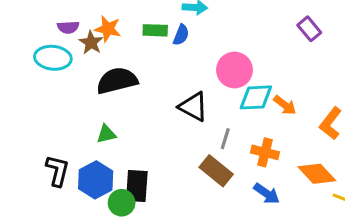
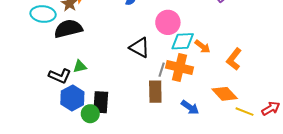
black semicircle: (117, 81) -> (68, 29), moved
orange cross: (265, 152) -> (179, 68), moved, size x1.4
black L-shape: (57, 171) -> (60, 76), moved, turned 100
brown rectangle: (216, 171) -> (155, 92), turned 50

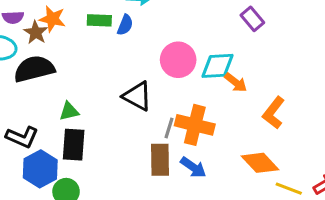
cyan diamond: (183, 41) -> (218, 66), moved
orange arrow: (203, 47) -> (236, 83), moved
green triangle: (80, 66) -> (69, 111), moved
black rectangle: (101, 102) -> (74, 145), moved
blue arrow: (190, 107) -> (193, 167), moved

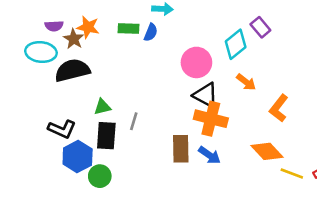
cyan diamond: (218, 66) -> (236, 44), moved, turned -36
black triangle: (137, 96) -> (206, 95), moved
gray line: (169, 128) -> (134, 121), moved

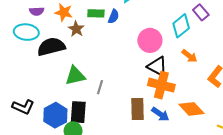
brown star: (74, 39) -> (76, 29), moved
green triangle: (102, 107) -> (75, 76), size x1.5
black L-shape: (62, 129) -> (23, 107), moved
black rectangle: (106, 136) -> (78, 112), moved
orange diamond: (267, 151) -> (192, 109), moved

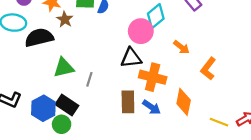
cyan diamond: (181, 26) -> (156, 16), moved
black triangle: (157, 66) -> (131, 58), moved, turned -35
orange diamond: (192, 109) -> (184, 102), turned 55
black rectangle: (78, 112) -> (67, 105), turned -60

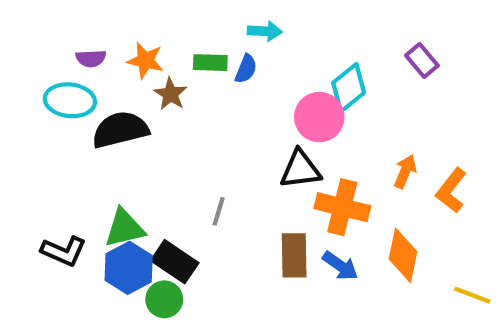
orange arrow: (181, 47) -> (405, 172), moved, turned -105
green triangle: (64, 68) -> (124, 228), moved

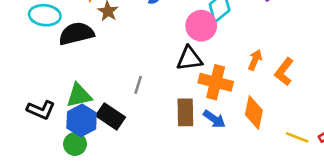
green circle: (164, 299) -> (75, 144), moved

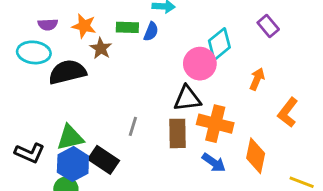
orange arrow: (255, 60) -> (257, 79), moved
brown rectangle: (185, 112) -> (178, 133), moved

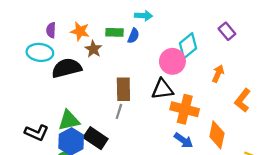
purple semicircle: (48, 25) -> (51, 30), turned 96
brown rectangle: (178, 133) -> (123, 89), moved

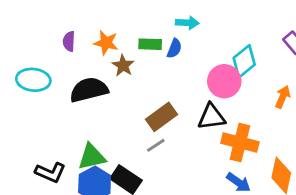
cyan ellipse: (40, 52) -> (33, 80), moved
brown rectangle: (123, 89) -> (162, 117), turned 55
gray line: (119, 111) -> (156, 145), turned 40

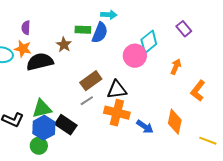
orange star: (106, 43) -> (23, 49), moved
blue semicircle: (174, 48) -> (100, 33), size x1.5
black triangle: (211, 117) -> (117, 90), moved
orange cross: (240, 143) -> (117, 113), moved

